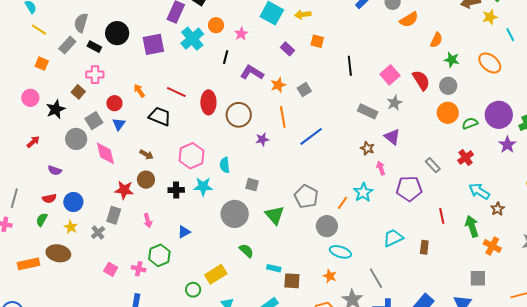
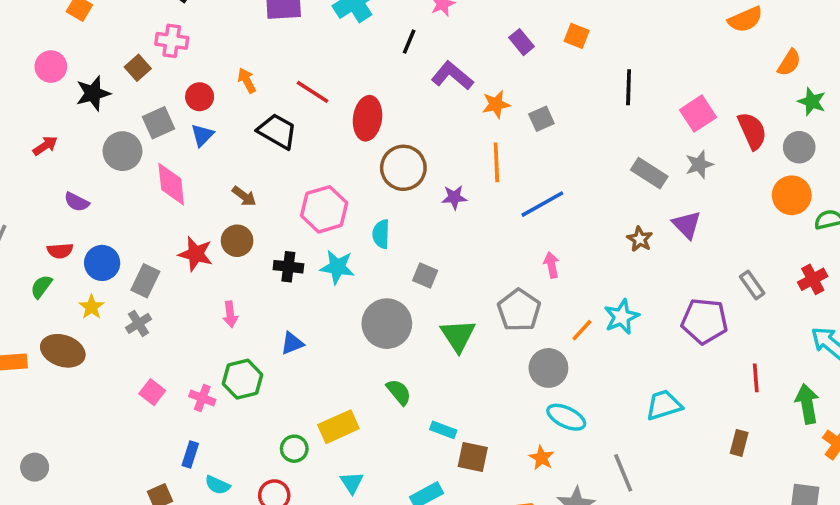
brown circle: (239, 115) -> (403, 168), moved
pink arrow: (381, 168) -> (551, 265), moved
gray rectangle: (114, 215) -> (145, 281), moved
brown rectangle: (424, 247) -> (739, 443), moved

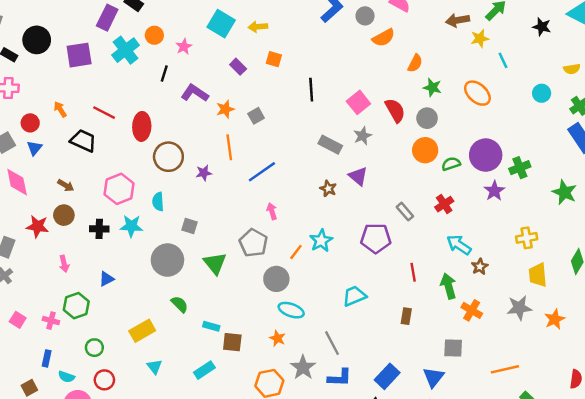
green circle: (294, 449) -> (94, 348), moved

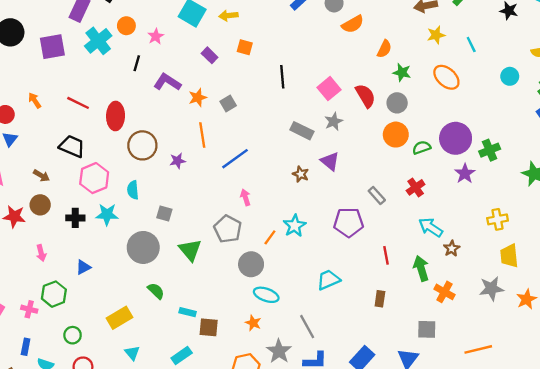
yellow star: (480, 39) -> (436, 35), moved
black trapezoid: (83, 141) -> (72, 146), moved

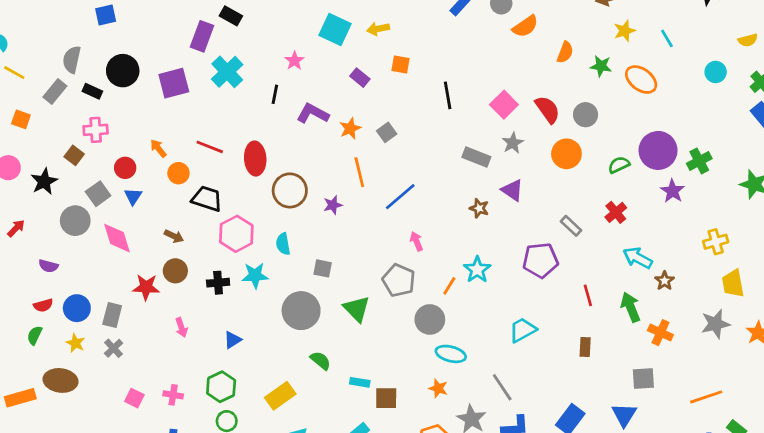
orange circle: (126, 26) -> (178, 173), moved
green star: (402, 72) -> (601, 66), moved
orange circle: (396, 135) -> (566, 154), moved
green hexagon: (54, 294) -> (221, 387), moved

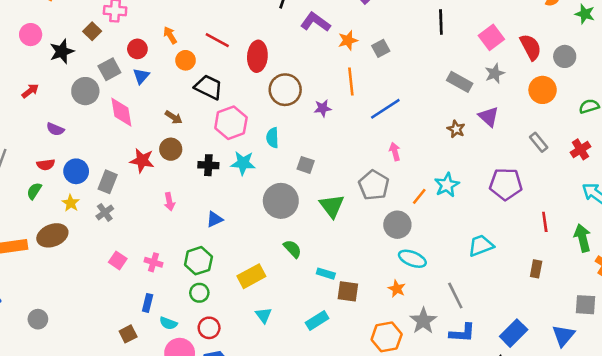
gray rectangle: (571, 226) -> (539, 142), moved
brown ellipse: (61, 380) -> (52, 235), turned -36

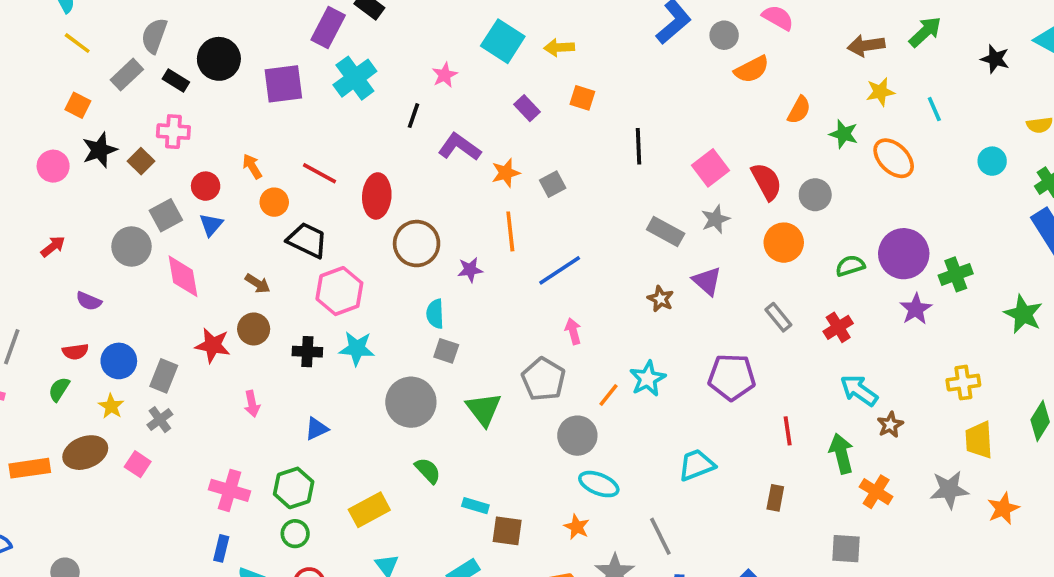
black star: (62, 51) -> (100, 150), moved
cyan semicircle: (272, 138) -> (435, 314), moved
pink square: (118, 260) -> (138, 464), moved
pink cross: (153, 262) -> (230, 490), size x1.5

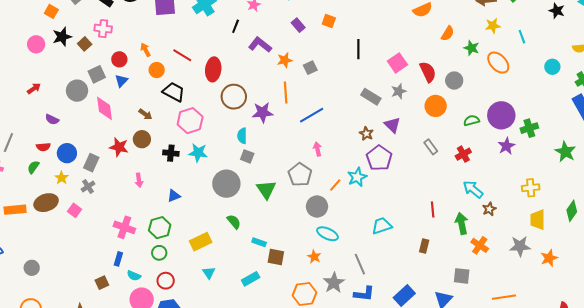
purple star: (470, 270) -> (263, 112), size x1.5
purple pentagon: (732, 377) -> (379, 158), moved, turned 30

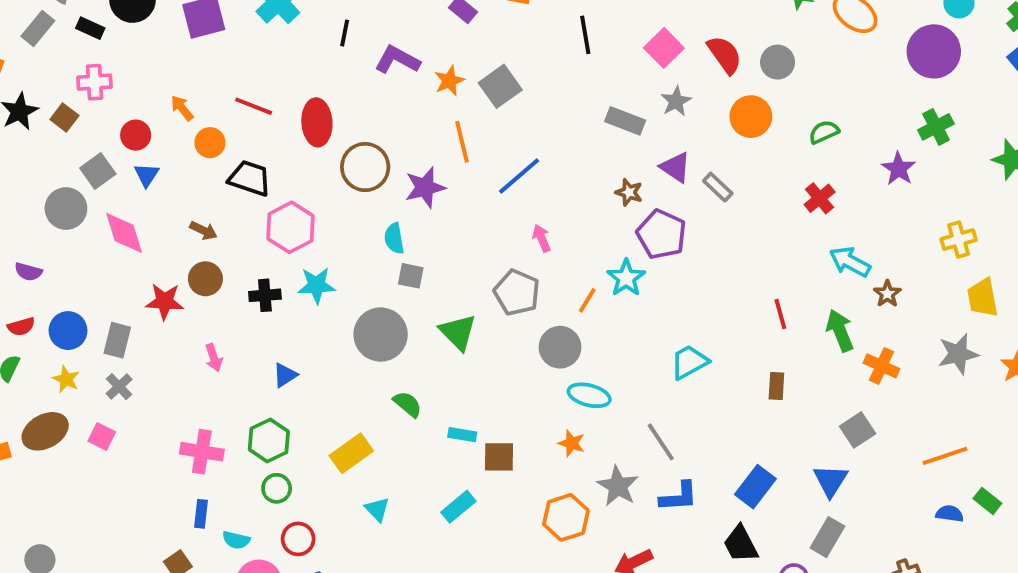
gray square: (310, 68) -> (500, 86), size x1.5
purple circle: (501, 115) -> (934, 51), moved
gray rectangle: (431, 147) -> (718, 187), moved
gray square: (462, 276) -> (858, 430), turned -30

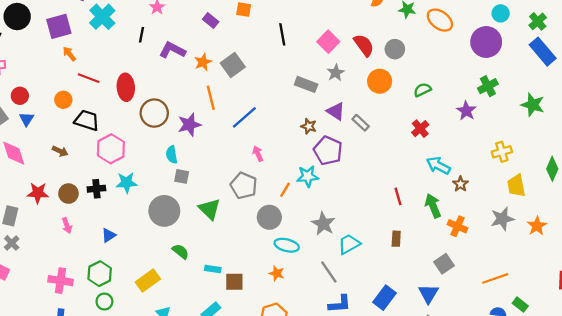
orange arrow: (182, 108) -> (69, 54), moved
cyan star: (626, 278) -> (308, 176), turned 30
brown circle: (205, 279) -> (68, 194), moved
cyan trapezoid: (689, 362) -> (349, 244), moved
gray star: (618, 486) -> (323, 224), moved

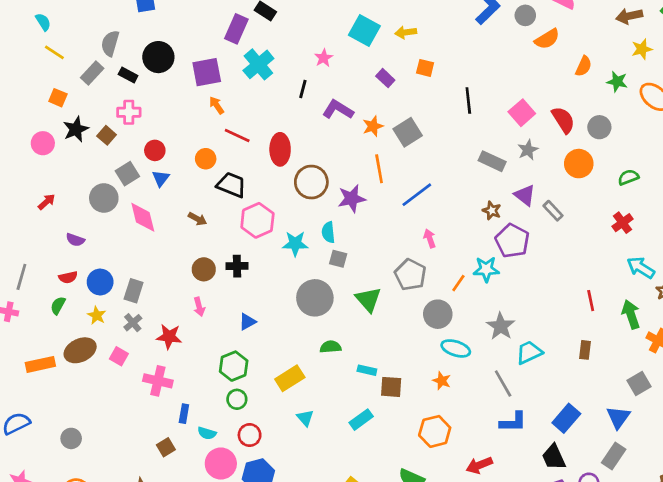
cyan star: (127, 183) -> (295, 244), moved
red star: (38, 193) -> (169, 337), moved
green semicircle: (180, 251) -> (330, 347), turned -48
pink cross: (60, 281) -> (158, 381), moved

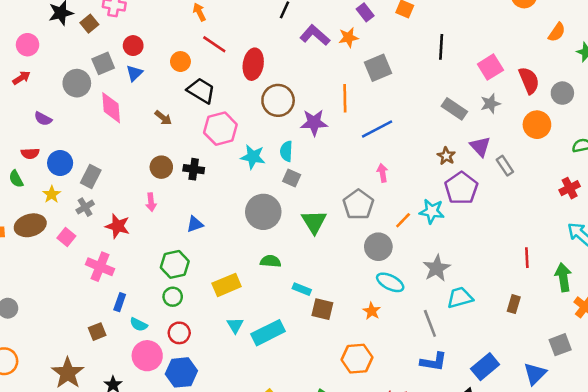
orange star: (373, 126) -> (348, 37), moved
pink circle: (43, 143) -> (28, 45), moved
green semicircle: (58, 305) -> (16, 179), turned -66
cyan rectangle: (361, 420) -> (268, 333), moved, size x1.4

